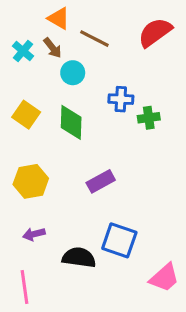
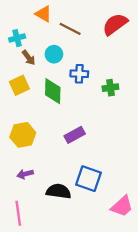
brown arrow: (53, 48) -> (29, 58), moved
cyan cross: (23, 51) -> (17, 38), turned 35
blue cross: (121, 99) -> (79, 74), moved
yellow square: (26, 115) -> (19, 85), turned 30

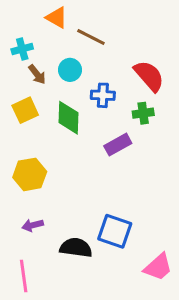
red semicircle: (115, 24) -> (149, 76), moved, turned 85
purple rectangle: (75, 135) -> (118, 145), moved

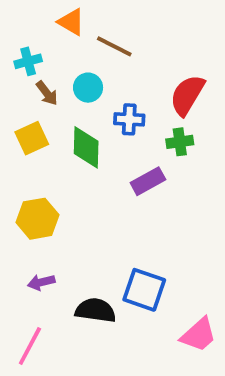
red semicircle: (149, 76) -> (187, 95), turned -108
pink line: (24, 276) -> (30, 346), turned 36

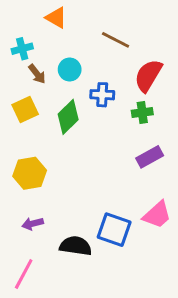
brown line: (114, 46) -> (116, 40), moved
green diamond: (86, 147) -> (68, 117), turned 44
purple rectangle: (148, 181) -> (150, 157), moved
pink trapezoid: (199, 335) -> (157, 215), moved

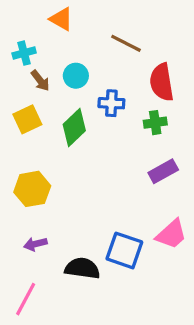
red semicircle: (148, 75) -> (162, 82), turned -40

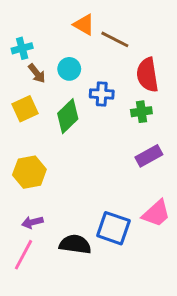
orange triangle: (61, 19) -> (84, 25), moved
pink line: (26, 299) -> (24, 255), moved

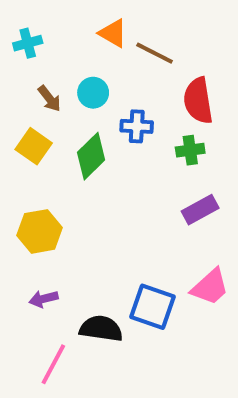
cyan cross: (22, 48) -> (28, 43), moved
yellow square: (25, 109) -> (34, 146), turned -30
pink line: (24, 255) -> (53, 364), moved

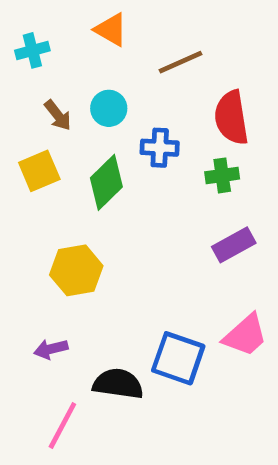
orange triangle: (113, 33) -> (111, 30), moved
brown line: (155, 53) -> (180, 62), turned -51
yellow square: (34, 146) -> (39, 171), turned 32
yellow hexagon: (40, 231) -> (76, 270), moved

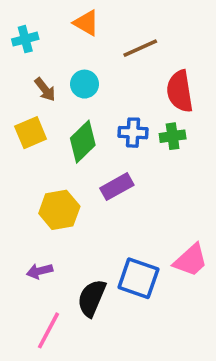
blue cross: (160, 148) -> (133, 133), moved
purple rectangle: (234, 245) -> (117, 187), moved
black semicircle: (118, 384) -> (92, 298), turned -75

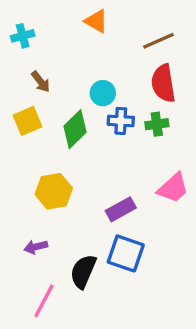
orange triangle: (86, 23) -> (96, 21), moved
brown line: (140, 48) -> (158, 41), moved
cyan circle: (85, 84) -> (103, 93), moved
purple rectangle: (117, 187) -> (121, 209), moved
pink trapezoid: (191, 260) -> (173, 188), moved

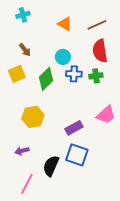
orange triangle: (96, 21) -> (65, 24), moved
cyan cross: (23, 36) -> (23, 15), moved

